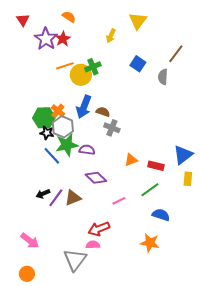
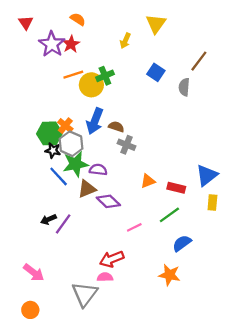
brown triangle: (73, 198) -> (87, 189), moved
blue semicircle: (161, 215) -> (182, 243), turned -54

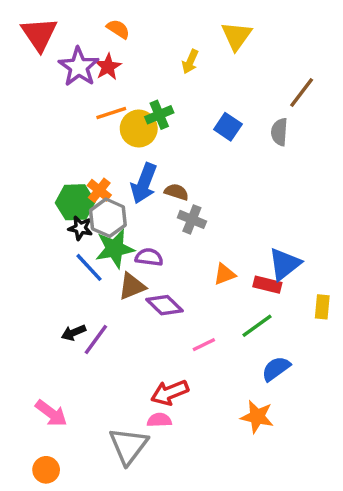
red triangle: (26, 23) -> (39, 34), size x1.6
blue square: (156, 72) -> (228, 127), moved
blue triangle: (207, 175) -> (285, 264), moved

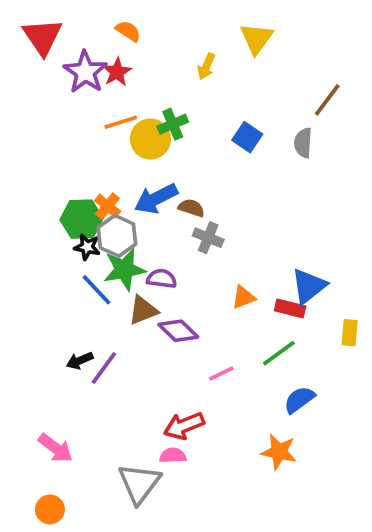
blue arrow: (144, 183) -> (156, 199), turned 42

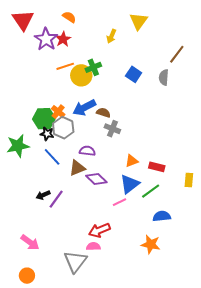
green star: (124, 269) -> (18, 146), moved
blue triangle: (309, 286) -> (130, 184), moved
blue semicircle: (299, 400) -> (162, 216), turned 30

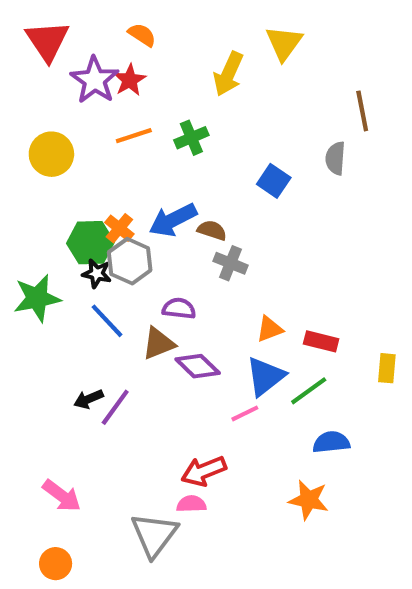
yellow arrow: (111, 36) -> (228, 74), size x1.5
brown line: (177, 54) -> (362, 111), turned -48
blue square: (134, 74) -> (274, 181), moved
yellow circle: (81, 75) -> (51, 154), moved

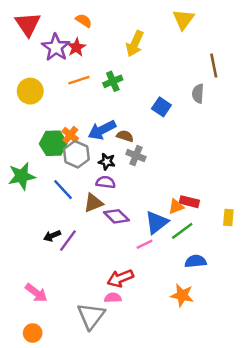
yellow triangle: (284, 43) -> (183, 19), moved
black star: (97, 273) -> (107, 162), moved
orange triangle: (270, 329) -> (176, 207), moved

